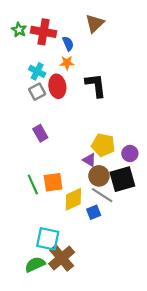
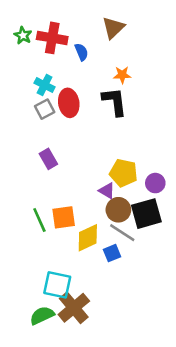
orange star: (67, 63) -> (122, 75), moved

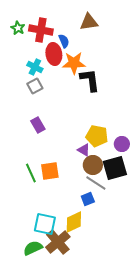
brown triangle: (113, 28) -> (89, 22), turned 36
orange star: (122, 75) -> (74, 63), moved, size x1.6
red ellipse: (69, 103) -> (54, 54), moved
yellow diamond: (88, 238) -> (74, 222), moved

